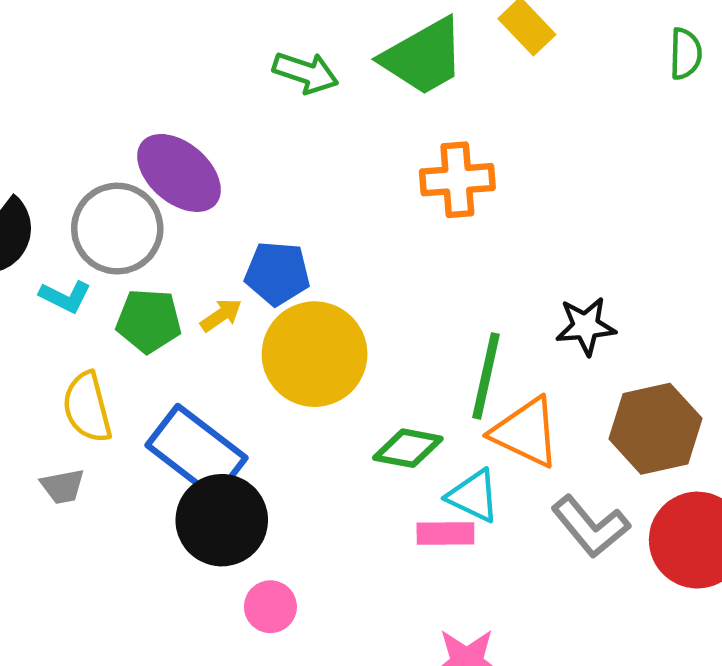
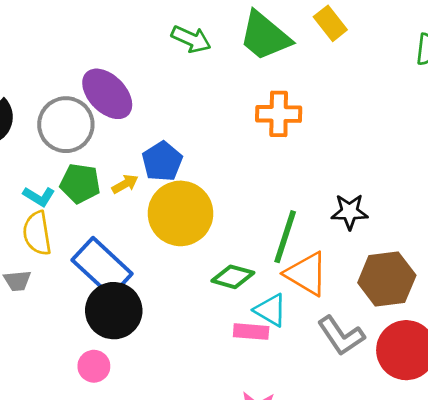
green trapezoid: (423, 57) -> (265, 36), turned 64
blue pentagon: (277, 273) -> (162, 161), turned 30
cyan L-shape: (65, 297) -> (39, 196), moved
pink circle: (270, 607) -> (94, 366), moved

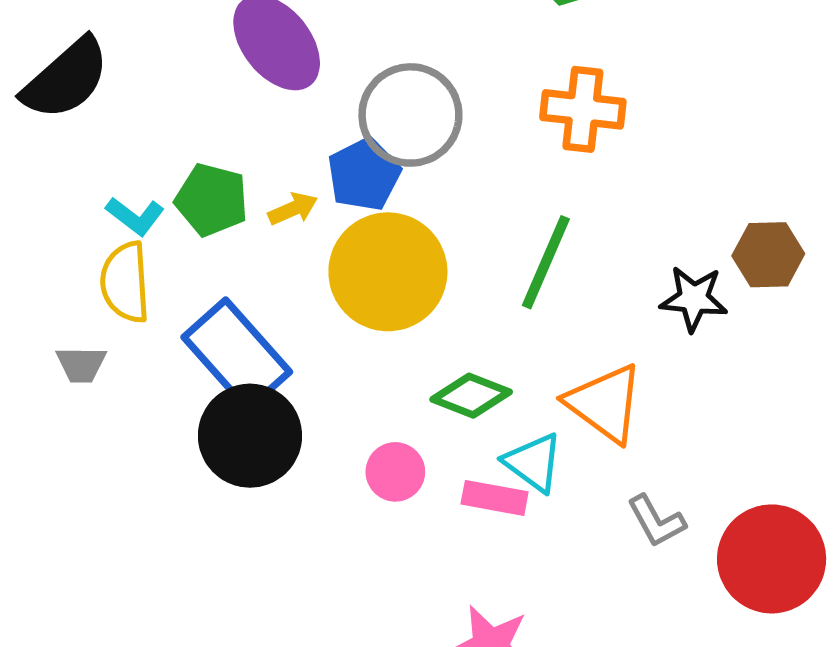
gray circle: (66, 125) -> (410, 115), moved
green line: (285, 237) -> (546, 262), moved
brown hexagon: (387, 279) -> (768, 255), moved, size x0.7
gray L-shape: (341, 336) -> (656, 521), size x0.7
pink circle: (94, 366) -> (395, 472), moved

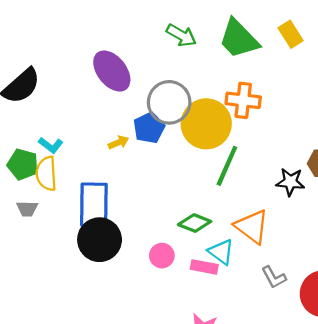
green pentagon: (212, 200) -> (23, 164), moved
yellow circle: (388, 272) -> (206, 124), moved
blue rectangle: (237, 354) -> (94, 205), turned 42

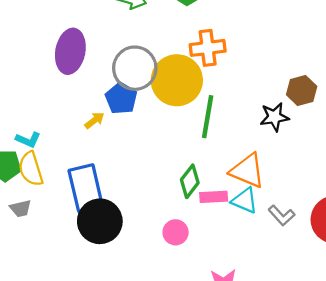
purple ellipse: (112, 71) -> (70, 51), turned 63
green diamond: (195, 223) -> (190, 181), turned -60
cyan triangle: (221, 252) -> (245, 201), moved
pink circle: (162, 256) -> (176, 232), moved
pink rectangle: (204, 267) -> (214, 197), moved

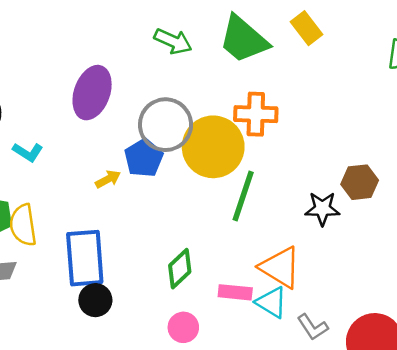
cyan L-shape: (28, 140) -> (28, 152), moved
green diamond: (190, 181) -> (180, 269), moved
black circle: (100, 221) -> (95, 300), size x0.6

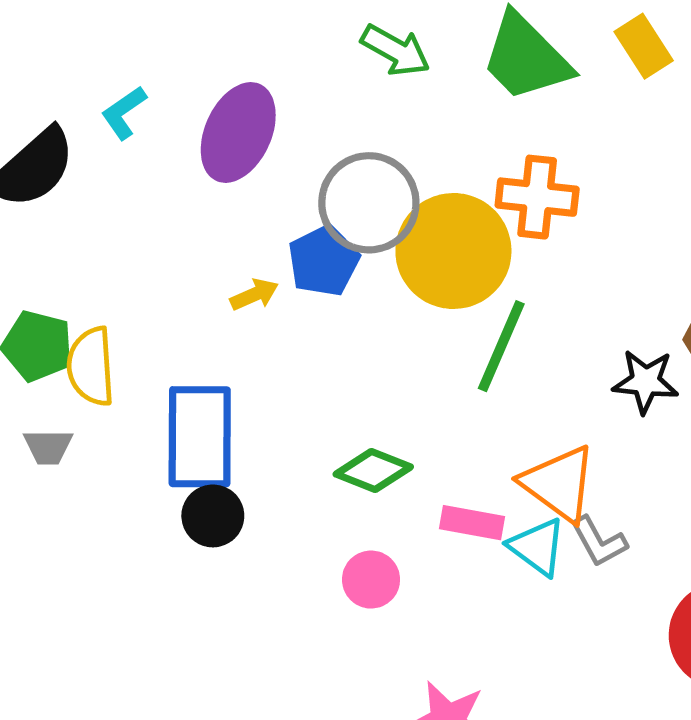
cyan L-shape: (28, 152) -> (124, 113), moved, turned 108
green diamond: (180, 269) -> (373, 470), turned 60
gray L-shape: (313, 327) -> (599, 542), moved

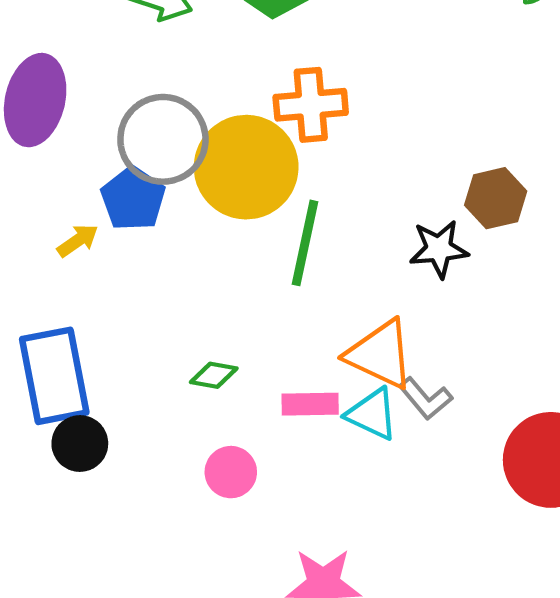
green diamond: (373, 470) -> (214, 375), size x0.7

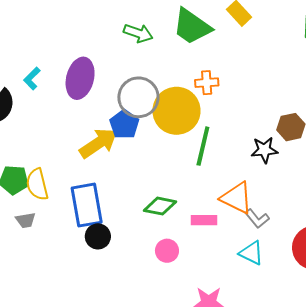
orange cross: (311, 105) -> (207, 83), size x0.7
yellow arrow: (78, 241) -> (99, 143), size x2.0
green diamond: (214, 375) -> (160, 206), size x1.5
cyan triangle: (372, 414) -> (251, 253), moved

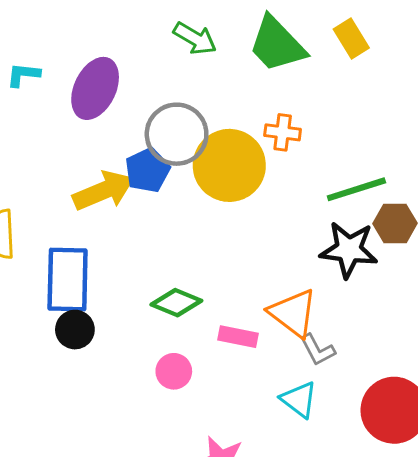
cyan L-shape: (32, 79) -> (23, 75), turned 40
green line: (203, 146) -> (356, 189), moved, turned 48
black star: (264, 150) -> (349, 250), size x1.4

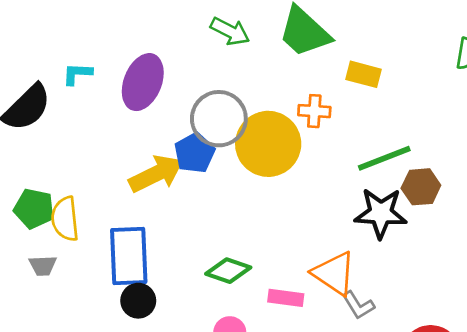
yellow rectangle: (351, 39) -> (364, 74), moved, turned -40

